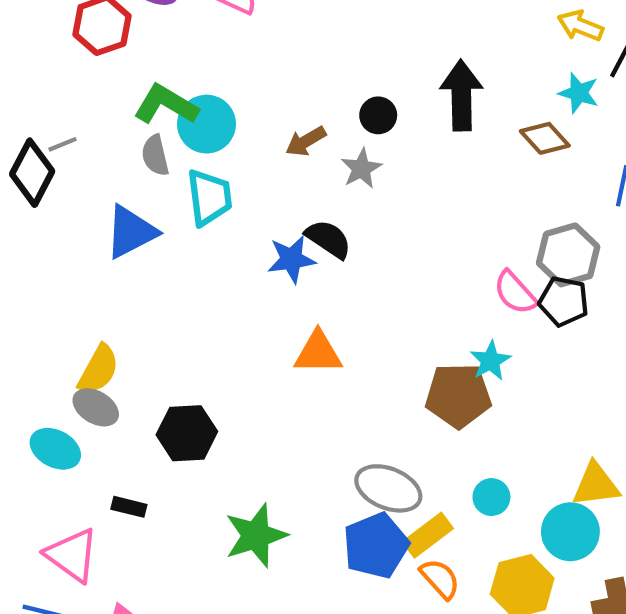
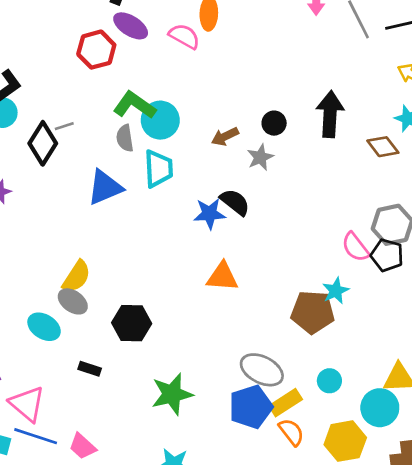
pink triangle: (72, 555) -> (27, 404), moved

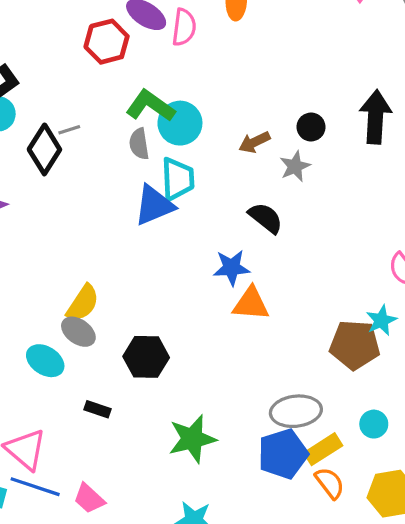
pink semicircle: (184, 36) -> (184, 27), moved, turned 68
blue triangle: (105, 187) -> (154, 205), moved
blue star: (209, 214) -> (232, 268), moved
gray ellipse: (262, 370) -> (296, 411), turned -33

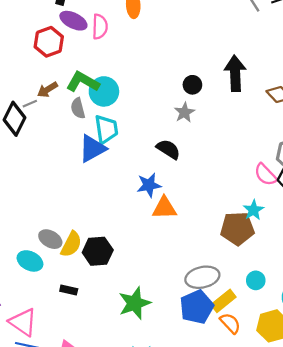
brown arrow: (254, 142) -> (47, 90), moved
yellow semicircle: (83, 303) -> (71, 244), moved

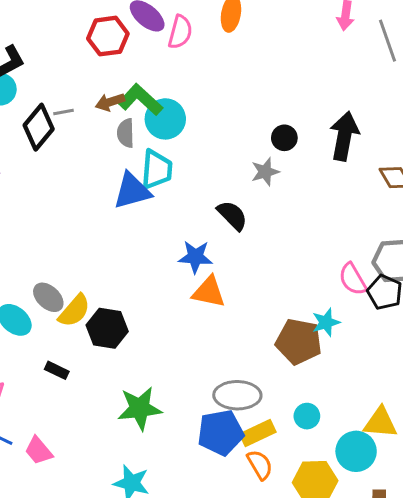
brown arrow: (47, 90) -> (110, 102), moved

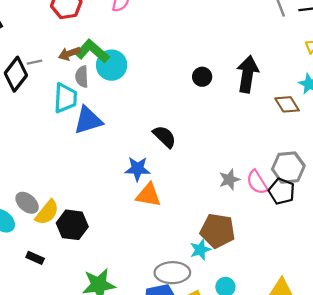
cyan trapezoid: (157, 170) -> (65, 98), moved
gray star: (265, 172) -> (229, 179), moved
cyan star: (326, 322) -> (200, 250), moved

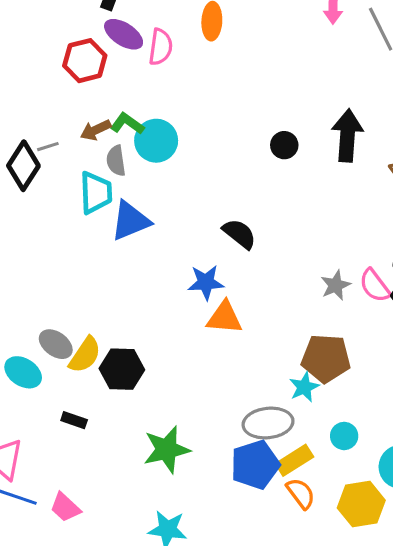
green L-shape: (92, 51) -> (127, 124), size x0.7

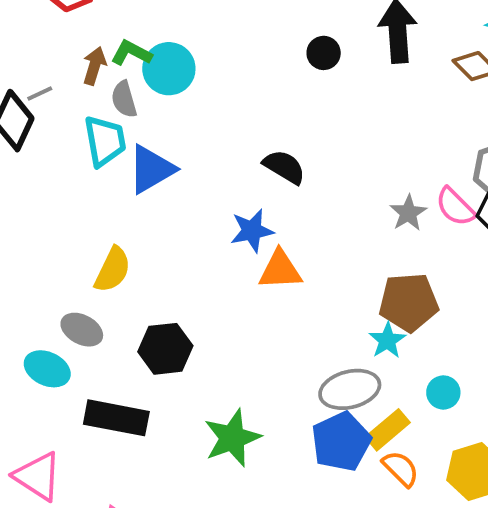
brown arrow: (96, 130) -> (94, 66), turned 140
yellow semicircle: (85, 355) -> (113, 270), moved
black rectangle: (74, 420) -> (116, 418), size x2.0

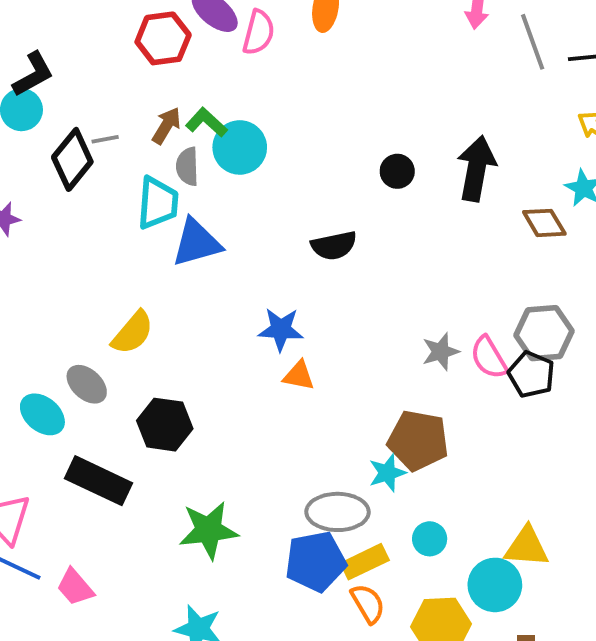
black semicircle: (284, 167) -> (334, 246), moved, turned 123
orange triangle: (280, 270) -> (299, 376), size x0.7

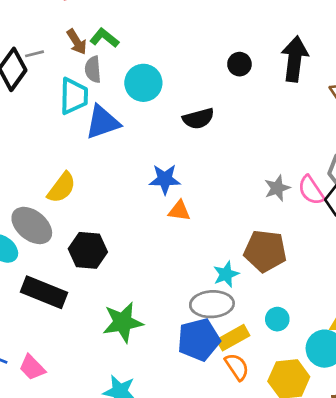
brown arrow: (166, 126) -> (77, 42), turned 120
cyan circle: (240, 147) -> (143, 83), moved
gray ellipse: (87, 384) -> (32, 225), size x1.4
cyan star: (387, 473) -> (226, 274), moved

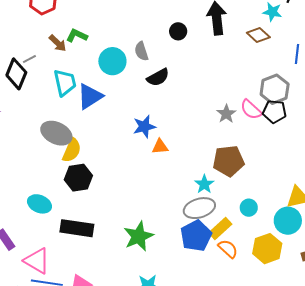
gray semicircle: (93, 69) -> (141, 51), moved
gray ellipse: (32, 225) -> (56, 133), moved
black hexagon: (88, 250) -> (78, 178), moved

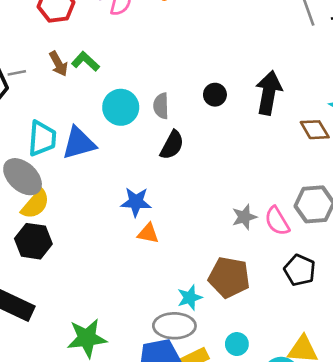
black semicircle: (158, 77) -> (172, 145), turned -50
cyan trapezoid: (65, 83) -> (42, 138), moved
black pentagon: (274, 111) -> (300, 270), moved

